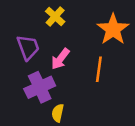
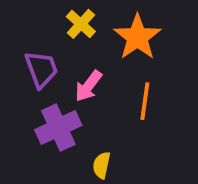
orange star: (113, 29) -> (137, 37), moved
yellow semicircle: (58, 113) -> (102, 165), moved

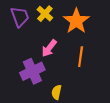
purple trapezoid: (41, 69) -> (20, 17), moved

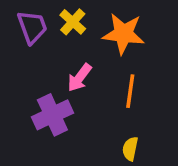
orange star: (76, 21) -> (123, 34), turned -30
yellow semicircle: (56, 92) -> (130, 149), moved

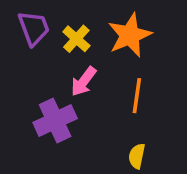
yellow cross: (73, 22) -> (76, 39), moved
orange star: (123, 34) -> (130, 35), turned -30

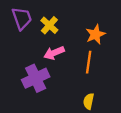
orange star: (130, 35) -> (95, 34), moved, size x0.7
pink arrow: (84, 81) -> (54, 53), turned 30

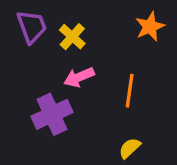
orange star: (95, 34) -> (150, 27), moved
yellow semicircle: (89, 101) -> (130, 148), turned 35

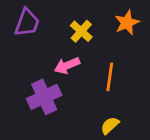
purple trapezoid: (32, 27) -> (27, 23), turned 40
yellow cross: (72, 37) -> (81, 31), moved

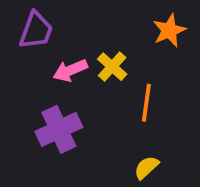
yellow cross: (81, 31) -> (112, 67), moved
pink arrow: (67, 66) -> (70, 70), moved

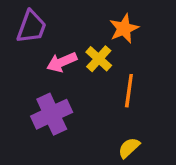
orange star: (169, 30) -> (124, 28), moved

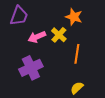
orange star: (124, 28) -> (74, 17), turned -30

